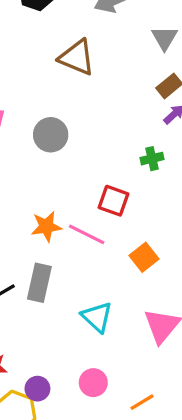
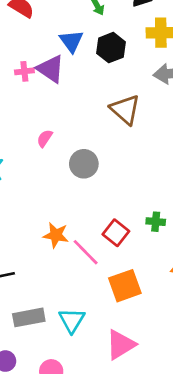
green cross: (152, 159) -> (156, 222), moved
orange square: (144, 257) -> (125, 286), size x1.4
gray rectangle: (39, 283) -> (29, 317), moved, turned 48

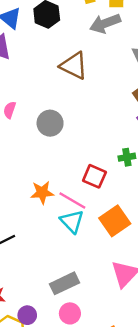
gray rectangle: (29, 317) -> (65, 283), moved
cyan triangle: (72, 320) -> (72, 221), moved

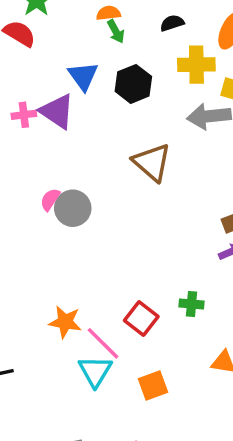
gray circle: (50, 123) -> (73, 208), moved
orange square: (115, 221) -> (153, 385), size x0.7

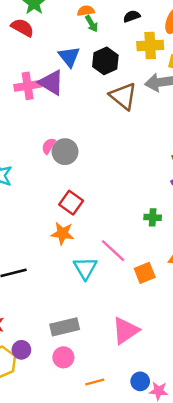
pink cross: (24, 115) -> (28, 86), size x1.5
brown triangle: (152, 162) -> (123, 96), moved
red square: (141, 318) -> (71, 203), moved
pink line: (103, 343) -> (113, 251), moved
orange square: (153, 385) -> (145, 273), moved

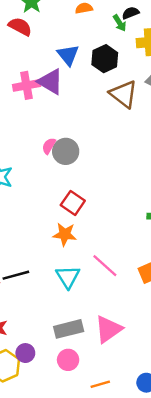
green arrow: (92, 24) -> (120, 23), moved
pink line: (113, 251) -> (105, 266), moved
cyan triangle: (85, 268) -> (68, 277), moved
pink triangle: (125, 331) -> (108, 329), moved

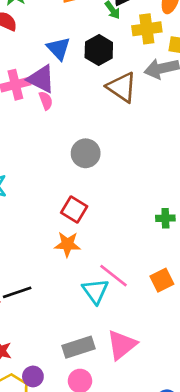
pink semicircle: (49, 146) -> (46, 101), moved, turned 133
gray circle: (66, 151) -> (86, 153), moved
cyan triangle: (68, 277) -> (95, 291), moved

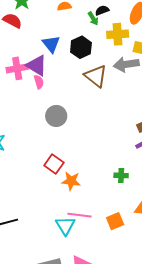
gray circle: (86, 153) -> (56, 116), moved
orange star: (67, 244) -> (71, 181), moved
pink line: (113, 276) -> (79, 215), turned -35

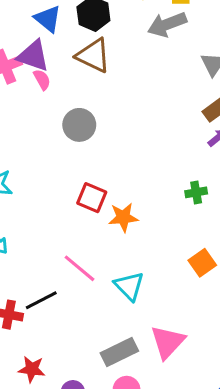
brown triangle: (96, 76) -> (93, 55), moved
pink line: (79, 215) -> (79, 268), moved, turned 45

